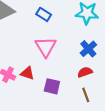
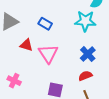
red triangle: (27, 73) -> (26, 45), moved

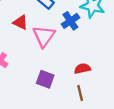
blue cross: (88, 54) -> (70, 21), moved

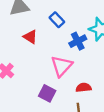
pink triangle: (44, 36) -> (62, 66), moved

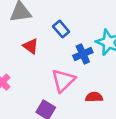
red semicircle: (84, 88) -> (94, 97), moved

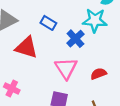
red triangle: (31, 46) -> (26, 47), size x1.5

